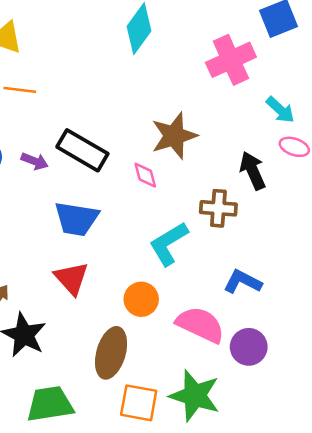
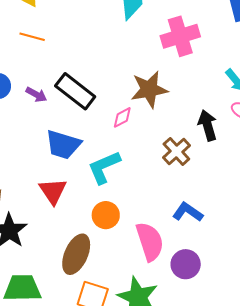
pink cross: (231, 60) -> (180, 36), moved
pink diamond: (145, 175) -> (122, 117), turned 70
brown cross: (218, 208) -> (176, 151), turned 36
cyan L-shape: (169, 244) -> (104, 167), moved
pink semicircle: (200, 325) -> (150, 242), turned 39

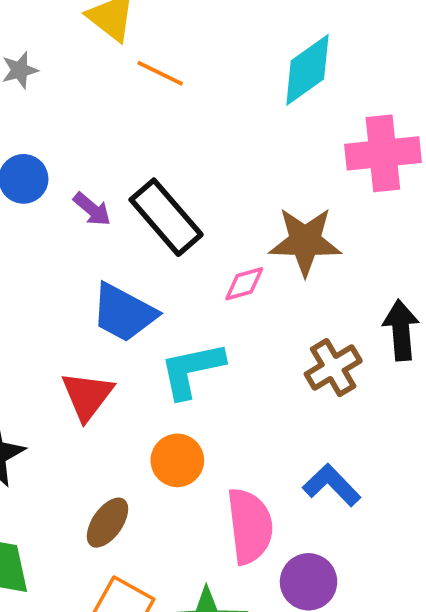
orange line: (32, 37) -> (160, 73), moved
brown ellipse: (76, 254) -> (107, 523), size x0.7

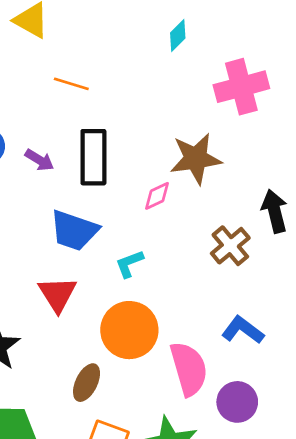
cyan diamond: (307, 70) -> (178, 36), size x0.6
orange line: (160, 73) -> (71, 84), moved
black rectangle: (166, 217) -> (93, 157), turned 50
cyan L-shape: (192, 370) -> (129, 264), size x0.6
orange circle: (177, 460) -> (129, 330), size x1.5

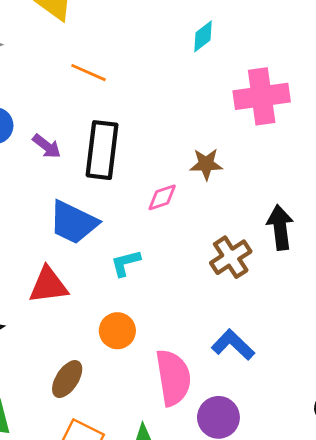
brown star: (196, 159) -> (206, 164), size x0.6
red triangle: (57, 294) -> (48, 285), turned 48
orange circle: (129, 330) -> (117, 331), size x0.6

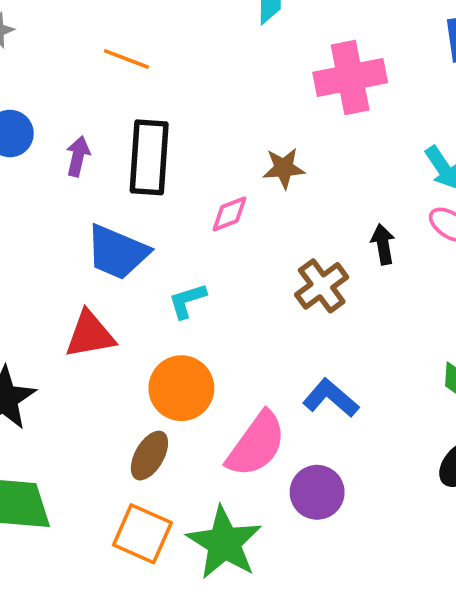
purple arrow: (47, 146) -> (78, 156), turned -112
black arrow: (280, 227) -> (383, 244), size x0.7
orange circle: (117, 331) -> (181, 388), size x1.4
pink semicircle: (173, 378) -> (256, 444), turned 48
brown ellipse: (67, 379) -> (149, 456), moved

